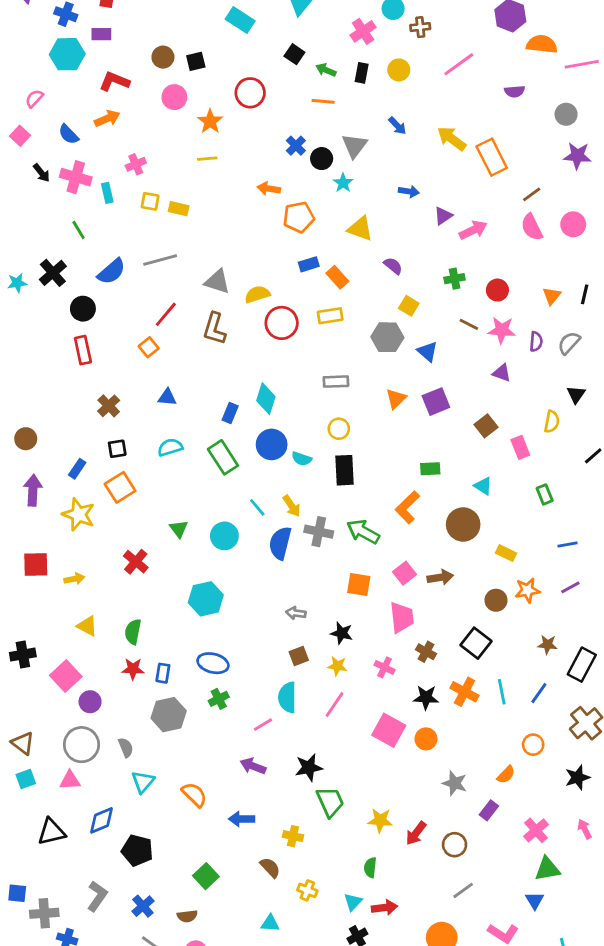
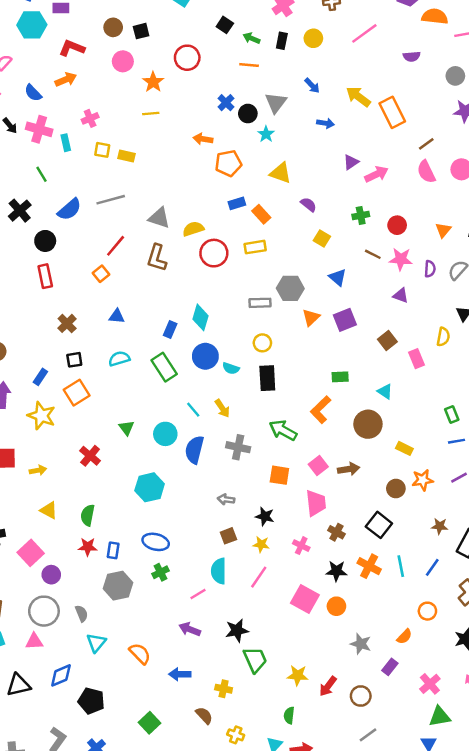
blue arrow: (409, 191) -> (326, 123), moved
gray hexagon: (387, 337) -> (290, 288), moved
green rectangle: (545, 494) -> (452, 414), moved
gray cross: (319, 532) -> (238, 447), moved
blue semicircle: (280, 543) -> (194, 450), moved

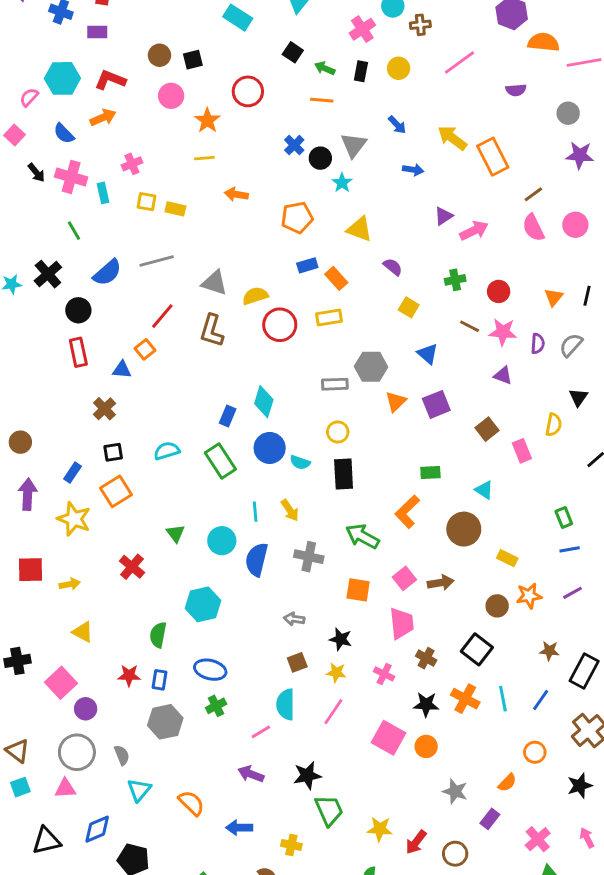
cyan hexagon: (32, 25) -> (62, 78), moved
orange arrow: (203, 139) -> (236, 194), moved
blue triangle: (117, 316) -> (122, 370), moved
cyan line: (193, 410) -> (255, 512), turned 35
green semicircle: (88, 515) -> (158, 635), moved

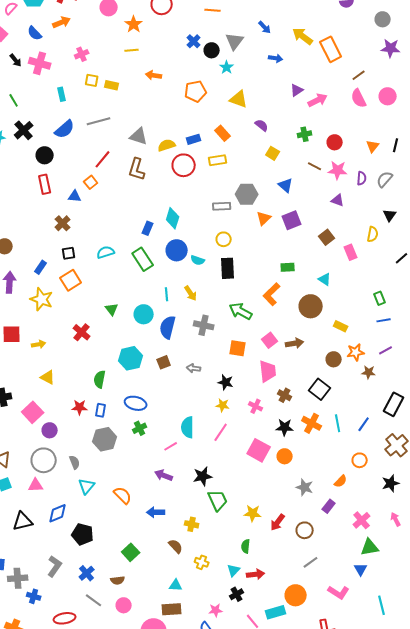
cyan rectangle: (103, 193) -> (62, 94), moved
green line: (74, 231) -> (14, 100), moved
blue rectangle: (307, 265) -> (194, 139), moved
brown star: (549, 651) -> (369, 372), moved
brown square: (297, 662) -> (164, 362), moved

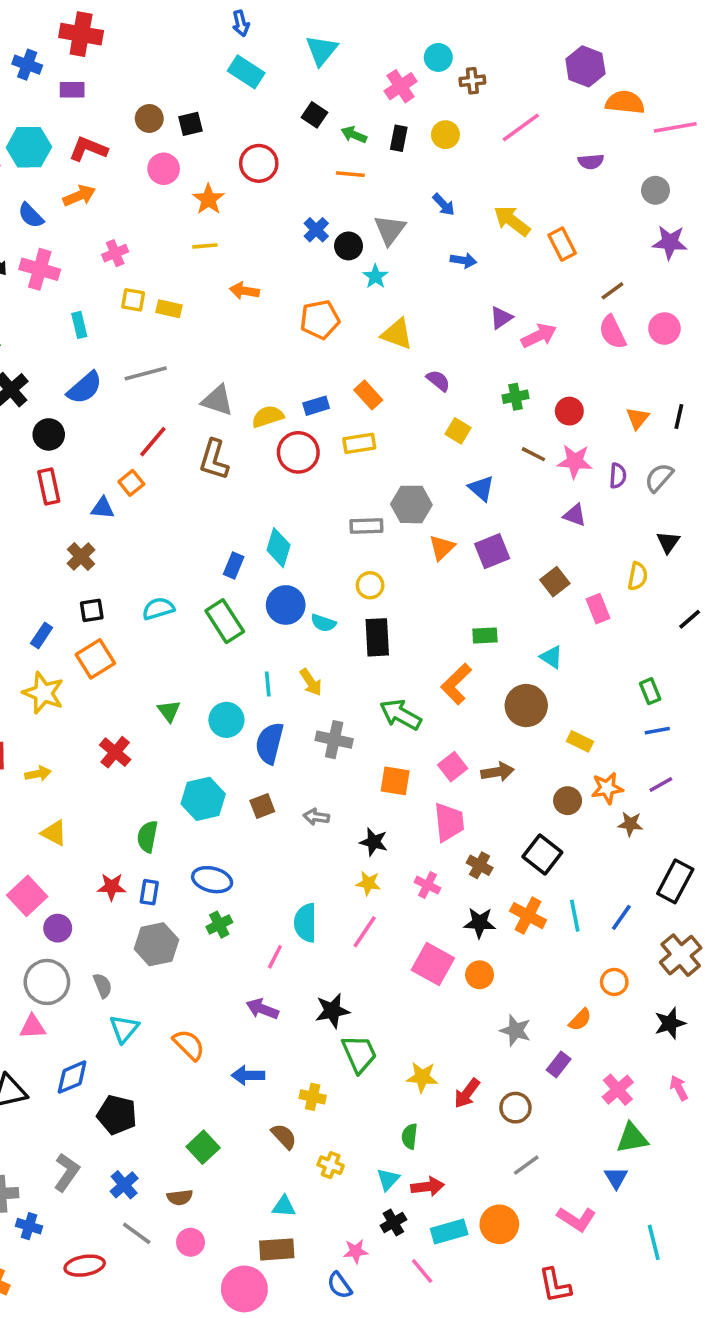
orange rectangle: (331, 49) -> (562, 244), size x0.7
pink line: (171, 446) -> (275, 957), turned -32
cyan rectangle: (276, 612) -> (449, 1232), moved

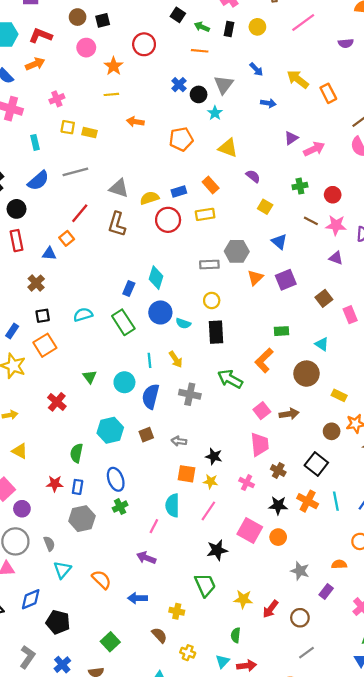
orange square: (395, 781) -> (187, 474), moved
blue ellipse: (212, 880) -> (116, 479), turned 55
black star: (332, 1011) -> (217, 550), moved
orange semicircle: (580, 1020) -> (339, 564), turned -136

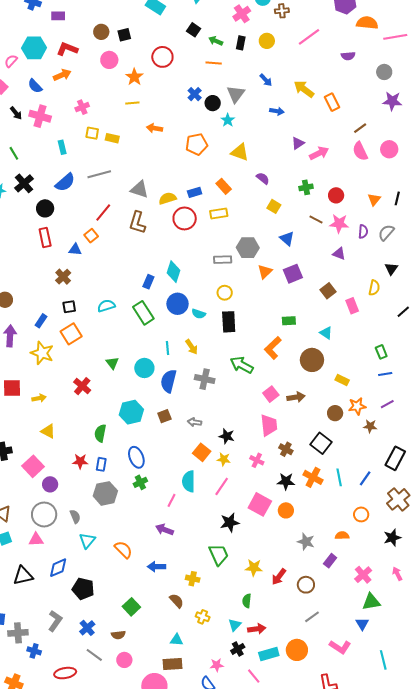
orange square: (187, 474) -> (202, 452), turned 30

